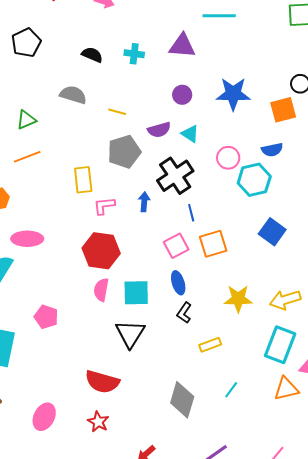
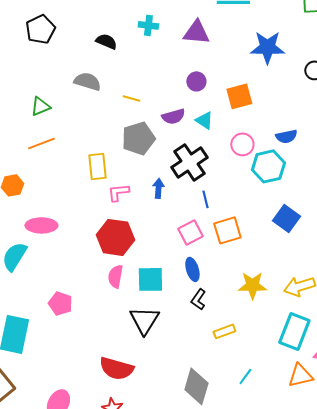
cyan cross: (134, 54) -> (148, 25), moved
blue star: (233, 94) -> (267, 47), moved
orange square: (283, 110) -> (239, 96), moved

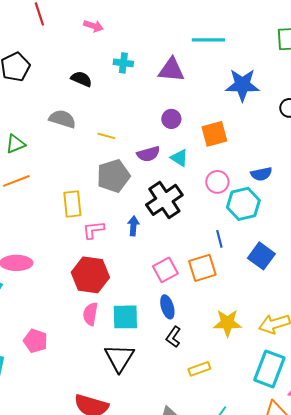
blue line: (205, 199) -> (219, 239), moved

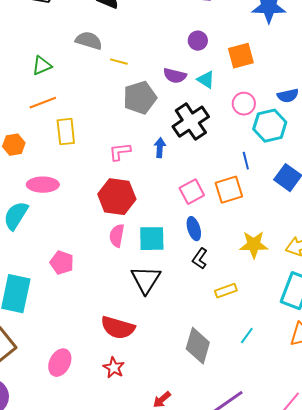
yellow line: (106, 136) -> (119, 62), moved
purple semicircle: (148, 154) -> (175, 76), turned 30
yellow rectangle: (72, 204) -> (66, 132), moved

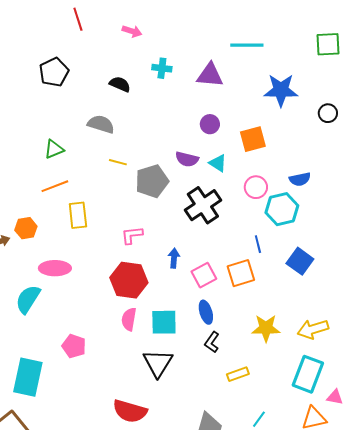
yellow line: (119, 62) -> (118, 162), moved
blue arrow: (160, 148) -> (174, 258), moved

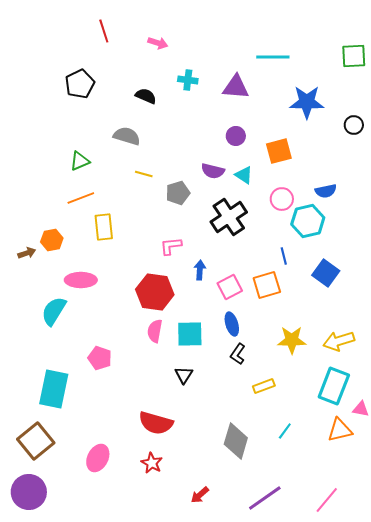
gray pentagon: (152, 181) -> (178, 193), size x0.7
pink L-shape: (132, 235) -> (171, 246), moved
black triangle: (158, 363) -> (184, 375), size x0.6

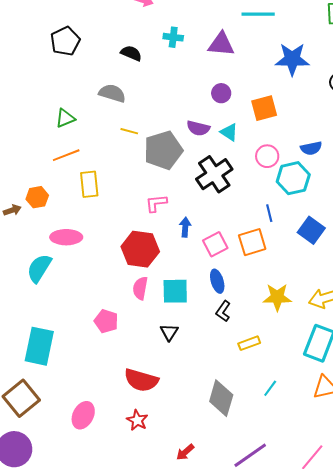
gray pentagon: (178, 193) -> (163, 150), size x1.6
pink pentagon: (100, 358) -> (106, 321), moved

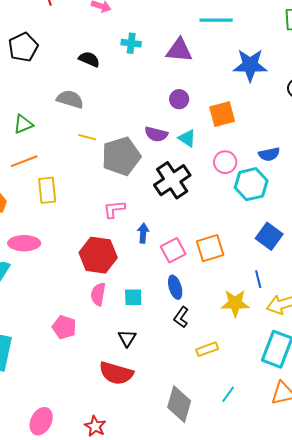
blue line: (269, 213) -> (258, 279), moved
cyan square: (175, 291) -> (133, 297), size x0.7
red semicircle: (141, 380) -> (116, 373), moved

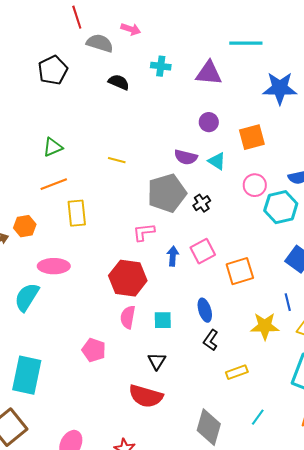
gray semicircle: (70, 99) -> (100, 43), moved
gray pentagon: (121, 156) -> (167, 193), moved
black cross: (172, 180) -> (202, 203), size x0.5
pink square: (173, 250) -> (203, 251), moved

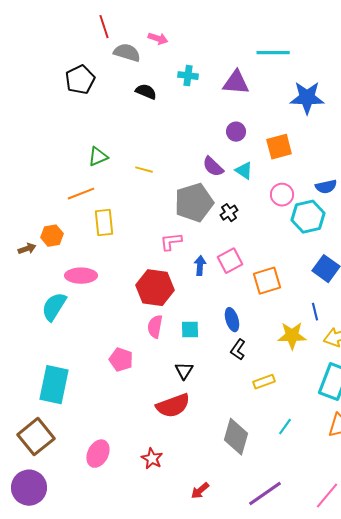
green triangle: (53, 147) -> (98, 157), moved
purple semicircle: (186, 157) -> (213, 167), turned 30
red semicircle: (146, 396) -> (173, 406), turned -36

